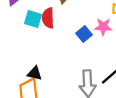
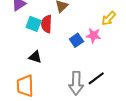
black triangle: (35, 73) -> (35, 57), moved

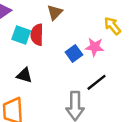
yellow arrow: (109, 18) -> (112, 26), turned 98
black line: (96, 78) -> (97, 82), moved

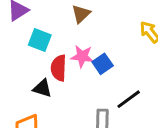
red semicircle: (37, 35) -> (59, 68), moved
pink star: (95, 47) -> (82, 56), moved

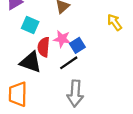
black triangle: (42, 88) -> (31, 62), size x1.5
black line: (129, 99) -> (69, 63), moved

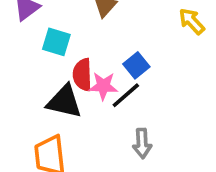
pink star: (62, 39) -> (103, 86), moved
gray arrow: (75, 93) -> (142, 143), size x0.7

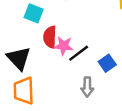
blue square: (136, 65) -> (107, 63), moved
black triangle: (64, 102) -> (19, 58), moved, turned 30

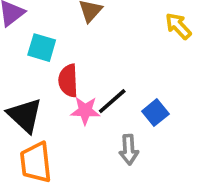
pink star: (64, 46) -> (85, 111), moved

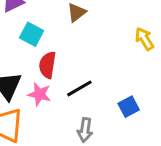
pink star: (85, 111) -> (39, 94), moved
blue square: (155, 113) -> (129, 107), moved

